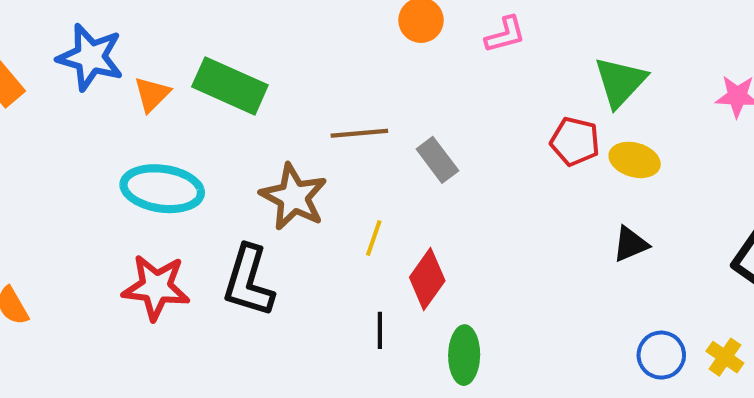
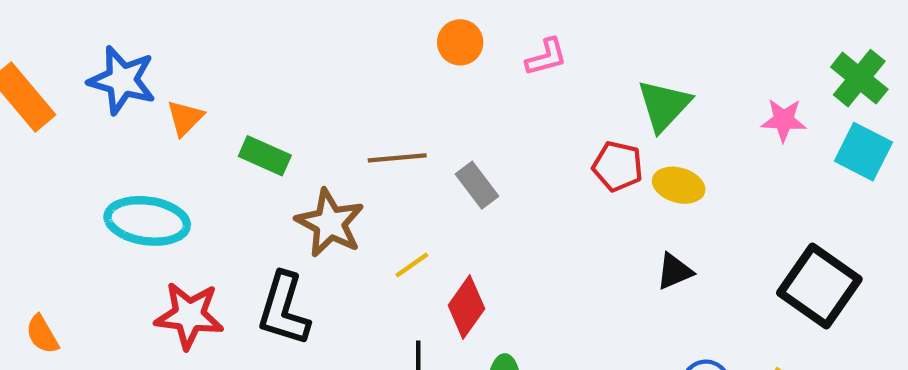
green rectangle: (230, 86) -> (265, 156), moved, size x0.7
cyan ellipse: (162, 189) -> (147, 221), moved
yellow line: (374, 238) -> (412, 265), turned 36

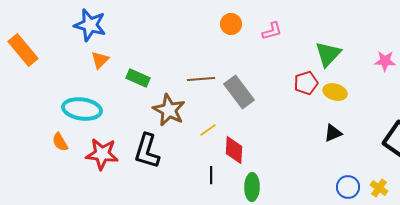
blue star: (122, 80) -> (90, 25), moved
red pentagon: (618, 166) -> (306, 83), turned -30
gray rectangle: (477, 185) -> (239, 92), size x1.5
red diamond: (466, 307) -> (234, 150), turned -32
orange semicircle: (42, 334) -> (60, 142), moved

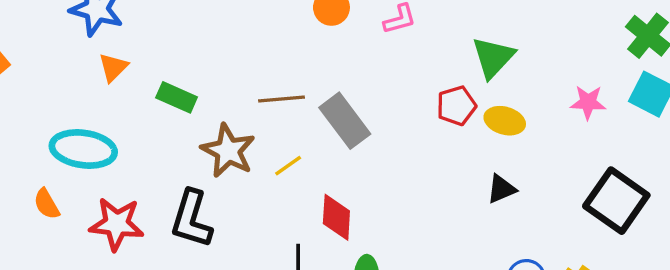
pink star: (385, 61) -> (588, 102), moved
yellow line: (208, 130) -> (288, 166), moved

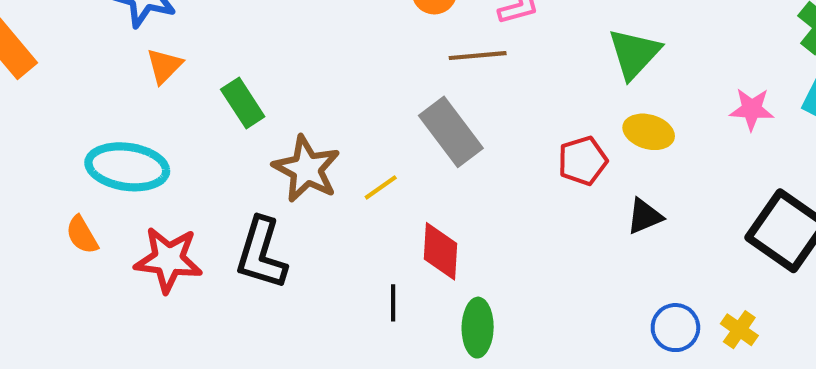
green rectangle: (177, 97) -> (243, 103), turned 33
brown line: (281, 99) -> (478, 56), moved
red pentagon: (456, 106) -> (583, 161), moved

